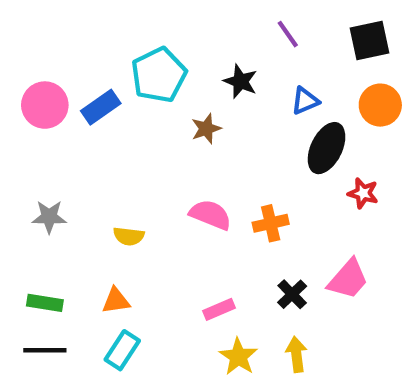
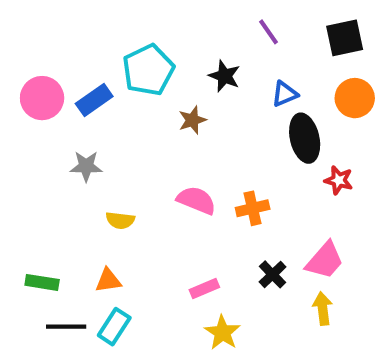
black ellipse: (327, 148) -> (305, 138), turned -39
gray star: (49, 217) -> (86, 166), moved
black line: (45, 350) -> (66, 327), moved
yellow arrow: (296, 354) -> (323, 309), moved

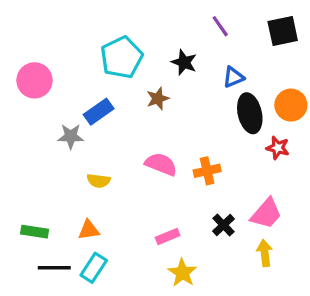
orange circle: (355, 98) -> (291, 105), moved
blue rectangle: (94, 100) -> (99, 112), moved

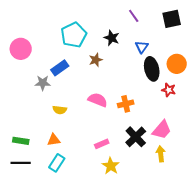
blue triangle: (233, 77) -> (142, 47), turned -32
black cross: (223, 225) -> (136, 137), size x1.5
black line: (54, 268) -> (21, 163), moved

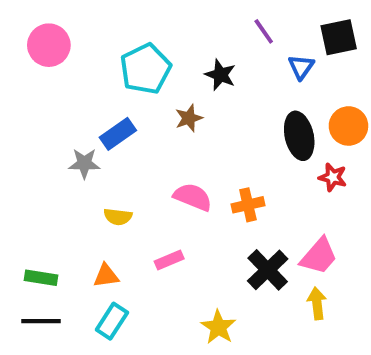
blue triangle: (142, 47) -> (301, 67), moved
pink circle: (21, 49) -> (49, 45), moved
pink rectangle: (102, 144) -> (169, 260), moved

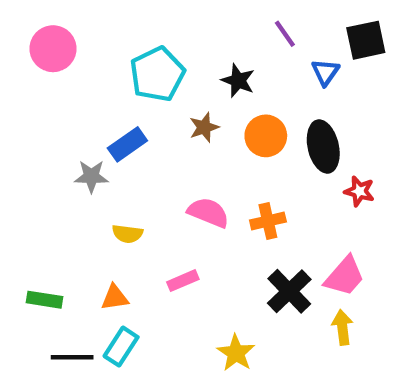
orange circle: (348, 126) -> (266, 136), moved
black line: (41, 321) -> (72, 357), moved

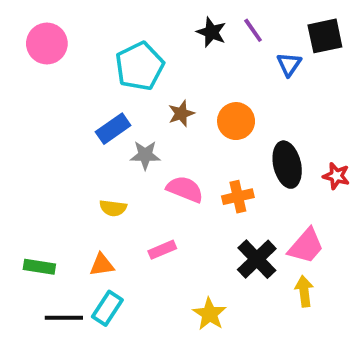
black star: (238, 81) -> (211, 32), moved
black ellipse: (323, 147) -> (287, 165), moved
gray star: (91, 176) -> (145, 155), moved
red star: (359, 191) -> (336, 176), moved

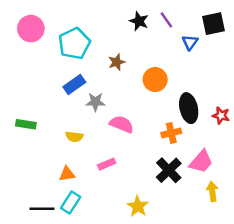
cyan pentagon: (140, 66) -> (74, 43), moved
brown star: (181, 113) -> (117, 62), moved
orange cross: (238, 197) -> (171, 133), moved
green rectangle: (39, 267) -> (26, 124), moved
yellow arrow: (304, 291) -> (212, 191), moved

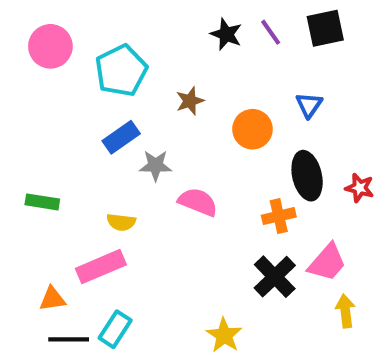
black square: (214, 24) -> (325, 28), moved
blue triangle: (190, 42) -> (309, 105), moved
pink rectangle: (107, 164) -> (101, 267), moved, size x1.6
orange triangle: (67, 174) -> (52, 299), moved

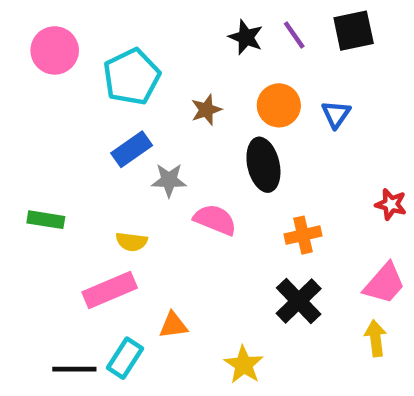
orange circle: (252, 129) -> (279, 105), moved
black ellipse: (307, 176) -> (263, 165), moved
pink trapezoid: (327, 263) -> (384, 283), moved
orange triangle: (52, 299) -> (173, 325), moved

